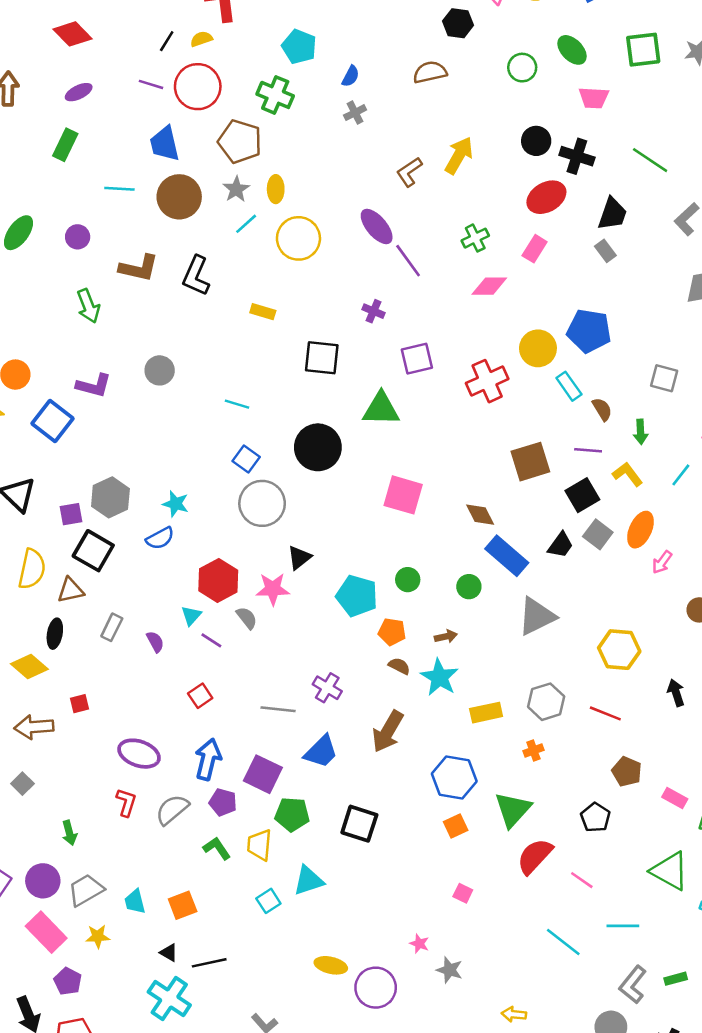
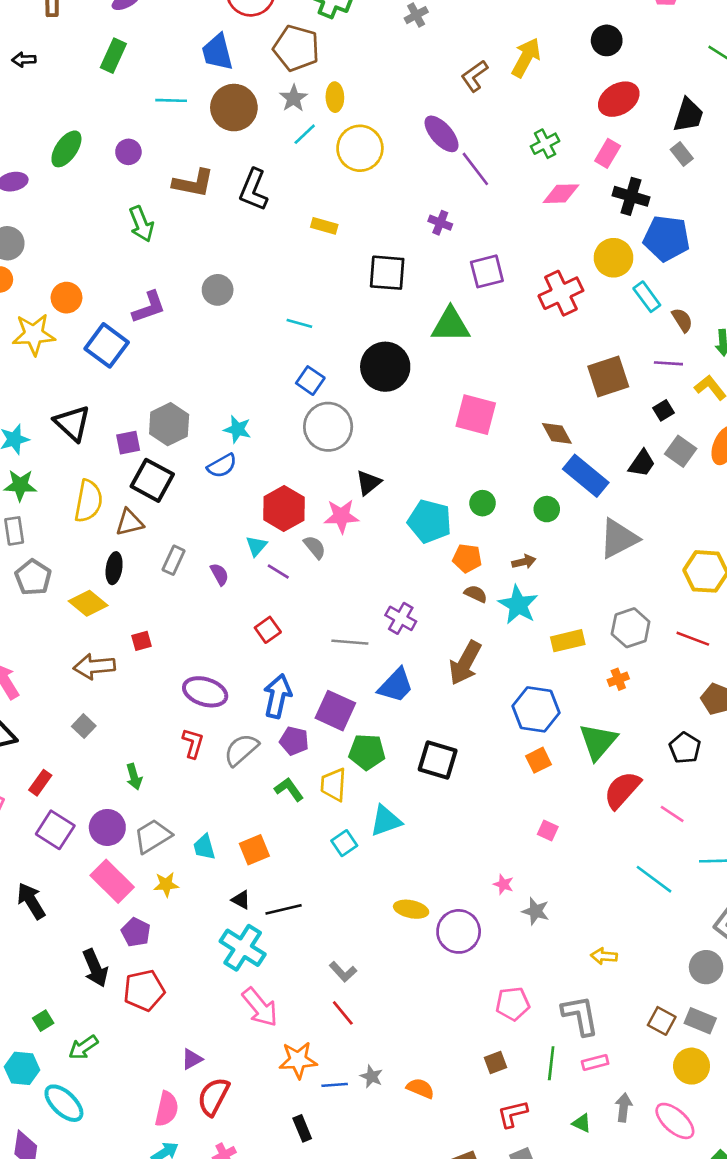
black cross: (577, 156) -> (631, 196), moved
purple L-shape: (94, 386) -> (149, 307), turned -33
black square: (582, 495) -> (663, 410), size x0.6

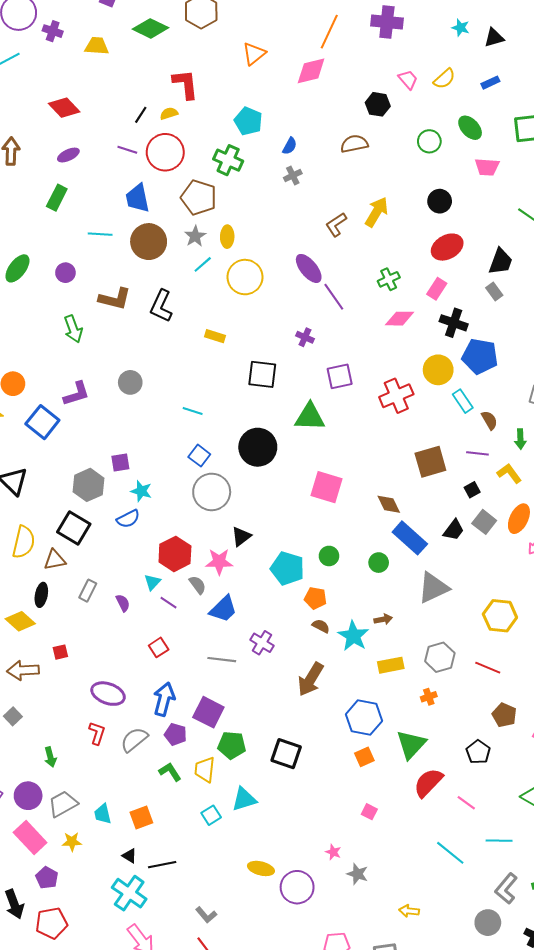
purple square: (128, 443) -> (120, 463), moved
brown arrow: (524, 562) -> (383, 619), moved
blue trapezoid: (396, 685) -> (223, 609), moved

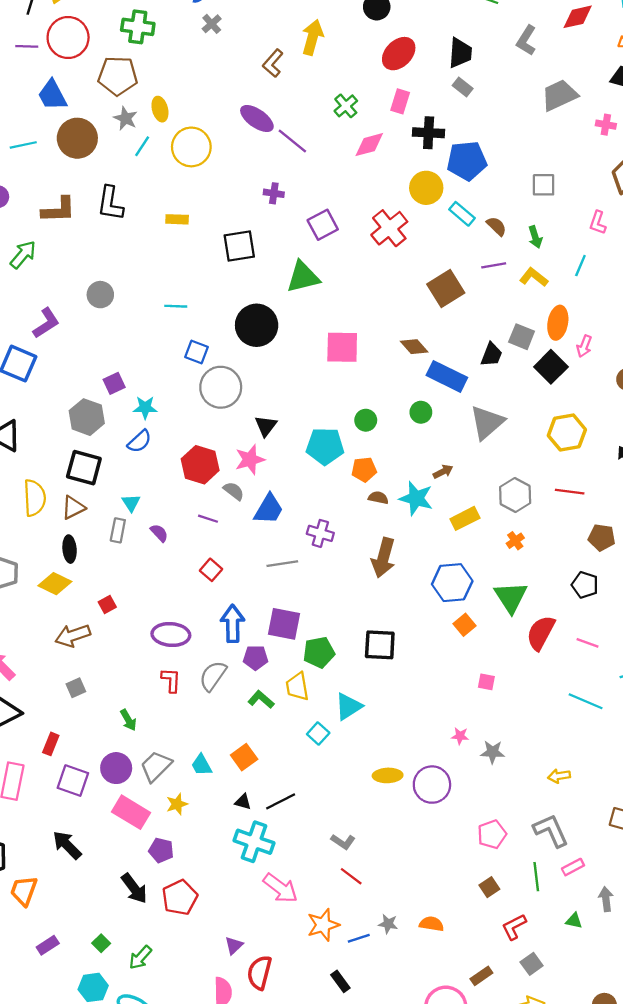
green arrow: (73, 329) -> (23, 255), turned -104
black square: (472, 490) -> (551, 367), moved, size x1.8
cyan triangle: (152, 582) -> (131, 503), moved
gray square: (13, 716) -> (76, 688), turned 36

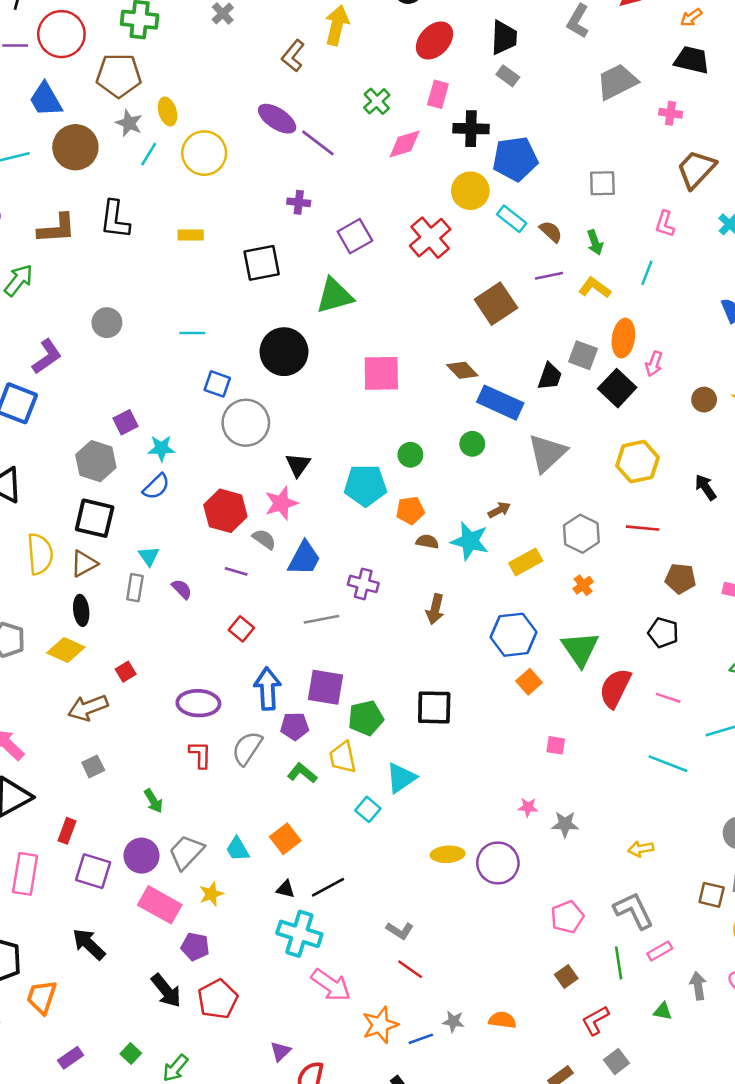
brown arrow: (383, 558) -> (435, 609), size x0.7

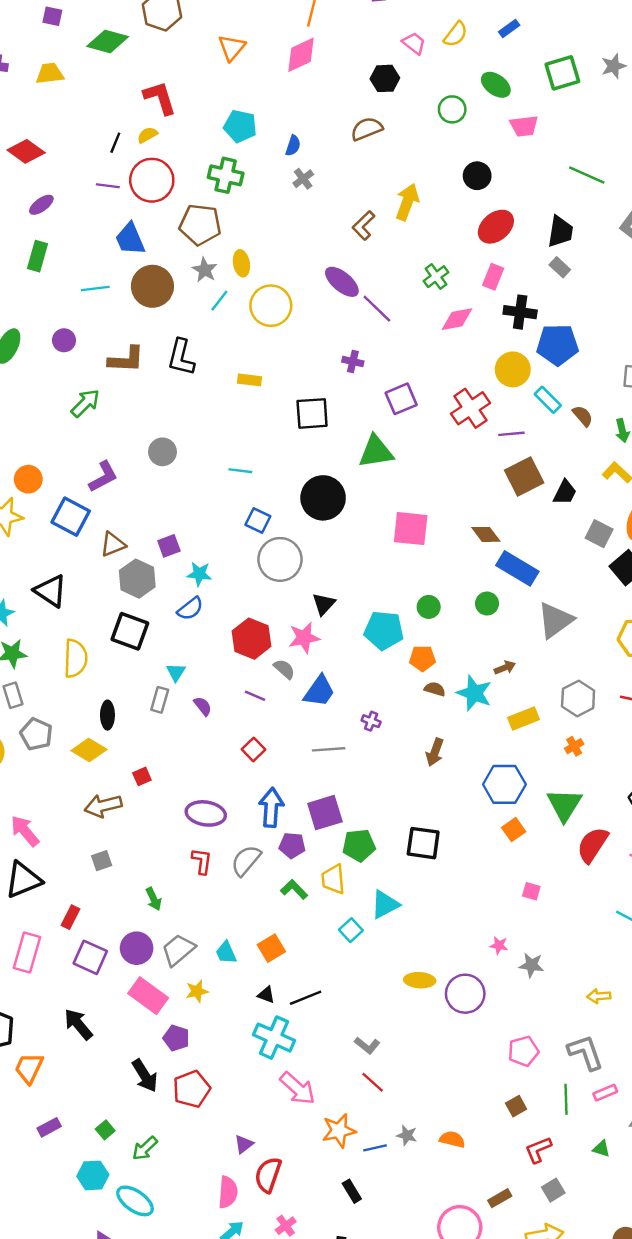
purple line: (549, 276) -> (511, 434), moved
black trapezoid: (550, 376) -> (565, 492), moved
brown triangle: (84, 564) -> (113, 544), moved
purple cross: (363, 584) -> (371, 721), size x0.7
purple square: (326, 687) -> (325, 813), turned -33

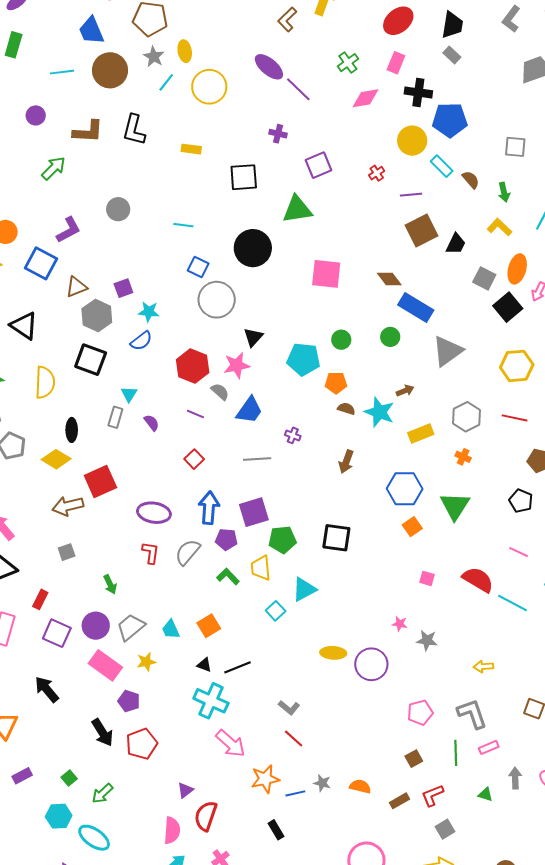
red cross: (470, 408) -> (377, 173), size x0.5
orange cross: (574, 746) -> (463, 457), turned -35
red square: (142, 776) -> (100, 481), size x2.0
red semicircle: (593, 845) -> (478, 580), moved, turned 88
brown rectangle: (500, 1198) -> (400, 801), moved

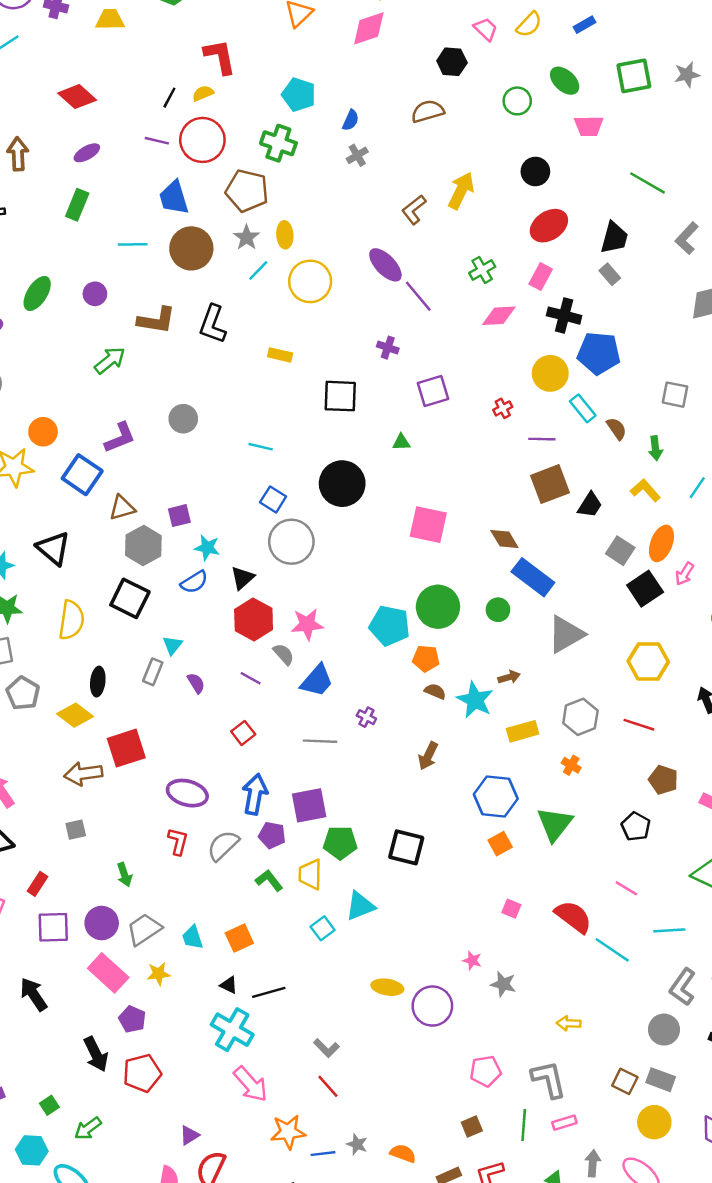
green triangle: (297, 209) -> (401, 442), size x0.5
black triangle: (253, 337) -> (243, 578), moved
green circle: (341, 340) -> (438, 607), size x1.8
purple square: (57, 633) -> (53, 927), turned -32

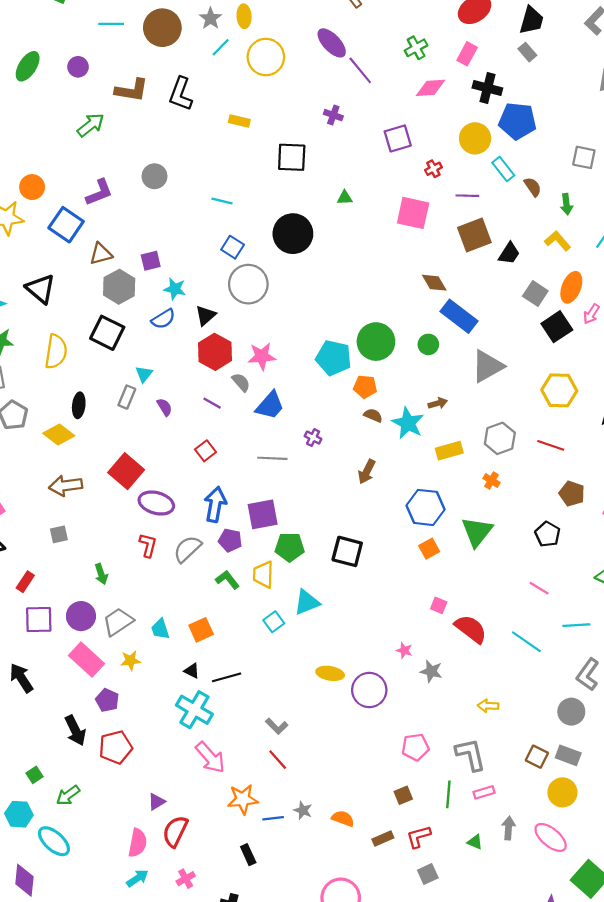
purple square: (433, 391) -> (398, 138), moved
pink square: (428, 525) -> (413, 213), moved
red square: (126, 748) -> (126, 471), moved, turned -32
red semicircle: (573, 917) -> (471, 629), moved

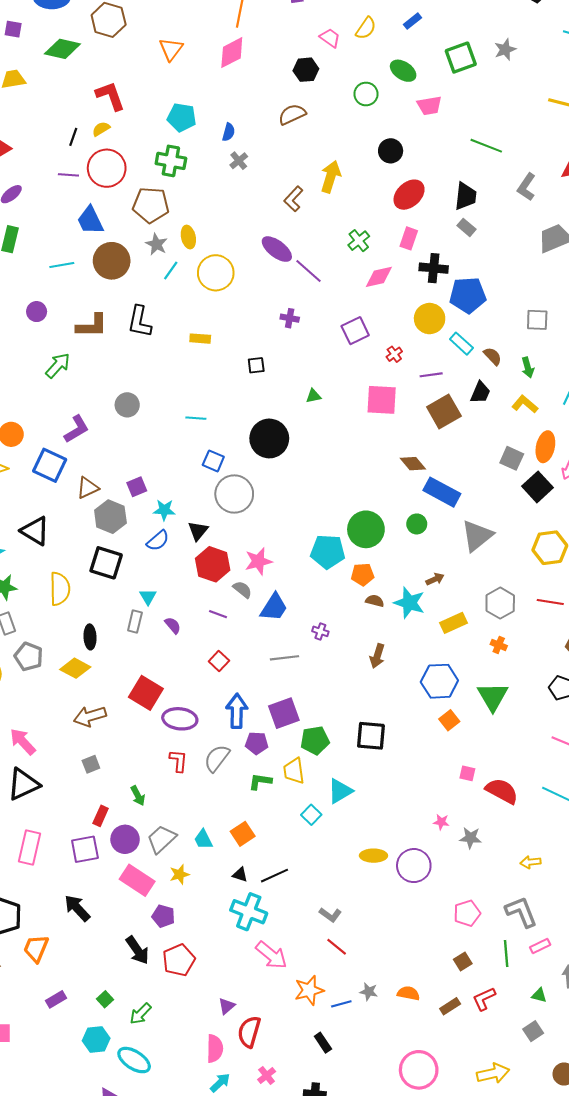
black square: (292, 157) -> (256, 365), size x0.6
black trapezoid: (509, 253) -> (480, 392), moved
green L-shape: (227, 580) -> (260, 782), turned -35
red rectangle: (25, 582) -> (101, 816), moved
gray square: (428, 874) -> (533, 1031), moved

